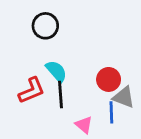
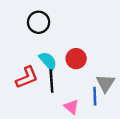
red circle: (109, 79) -> (76, 59), moved
gray triangle: (124, 97) -> (105, 83), turned 42

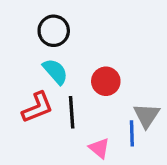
cyan semicircle: (48, 61) -> (55, 71), moved

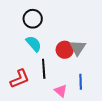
red L-shape: (37, 107) -> (20, 79), moved
gray triangle: (147, 115) -> (78, 48), moved

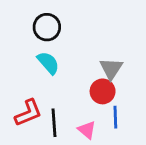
red circle: (65, 50) -> (103, 91), moved
black line: (44, 69) -> (54, 123), moved

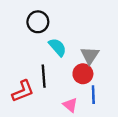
cyan semicircle: (48, 63) -> (57, 47), moved
black line: (54, 123) -> (44, 76), moved

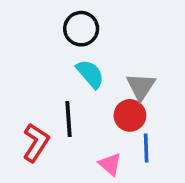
black circle: (38, 22) -> (81, 29), moved
red L-shape: (23, 91) -> (36, 143), turned -35

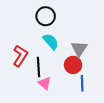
red L-shape: (36, 143) -> (20, 56), moved
pink triangle: (110, 164) -> (45, 83), moved

